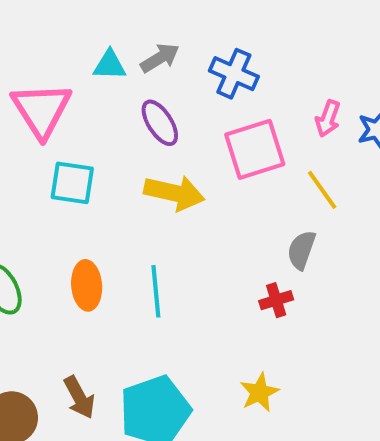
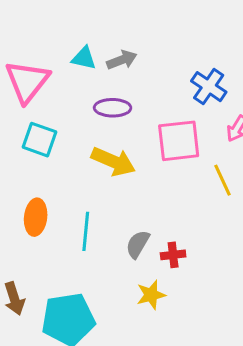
blue cross: (234, 74) -> (209, 87), moved
purple ellipse: (160, 123) -> (113, 108), turned -68
gray semicircle: (301, 250) -> (138, 244), moved
yellow star: (259, 392) -> (151, 295), moved

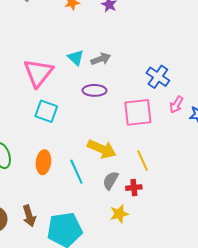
cyan triangle: (84, 58) -> (76, 58), turned 30
yellow arrow: (113, 161) -> (102, 149), moved
yellow line: (223, 180) -> (143, 160), moved
cyan line: (86, 231) -> (76, 172), turned -30

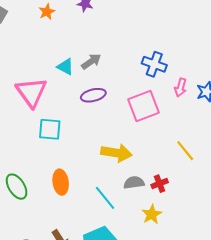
yellow line: (143, 160) -> (185, 151), moved
cyan line: (76, 172) -> (105, 198), moved
gray semicircle: (111, 180) -> (134, 183), turned 66

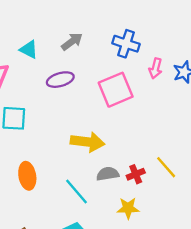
gray arrow: (91, 61) -> (72, 42), moved
yellow line: (185, 151) -> (166, 167), moved
yellow star: (152, 214) -> (128, 208), turned 30

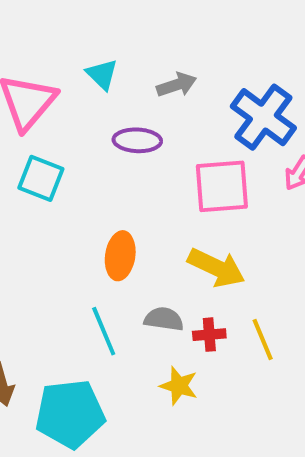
blue cross: (126, 44) -> (263, 117), size x1.4
yellow arrow: (87, 142) -> (216, 268), moved
orange ellipse: (27, 176) -> (120, 256), moved

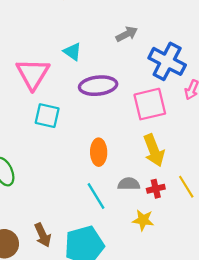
gray arrow: (177, 85) -> (127, 34), moved
purple ellipse: (137, 140) -> (98, 86), size x1.4
yellow arrow: (216, 268) -> (154, 150), turned 52

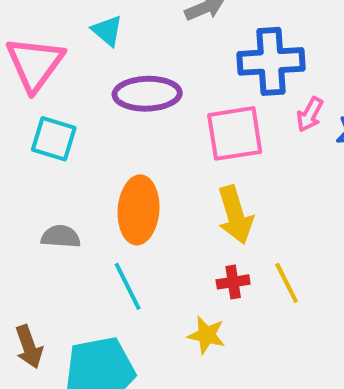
blue cross: (167, 61) -> (271, 61), turned -36
orange ellipse: (99, 152) -> (139, 210), size x1.4
gray semicircle: (129, 184) -> (61, 237), moved

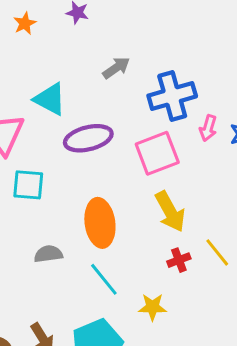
cyan triangle: (107, 31) -> (50, 99), size x1.4
yellow star: (206, 335) -> (152, 307), moved

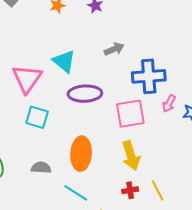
cyan line: (104, 279) -> (76, 193), turned -30

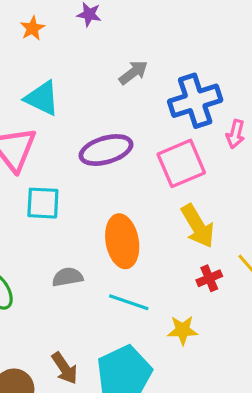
cyan triangle: (64, 61) -> (42, 98), moved

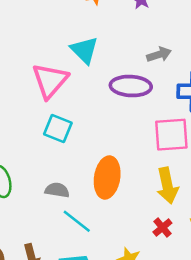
purple ellipse: (106, 150) -> (131, 86), moved
red cross: (209, 278) -> (162, 228), turned -36
cyan line: (129, 302) -> (77, 221), moved

